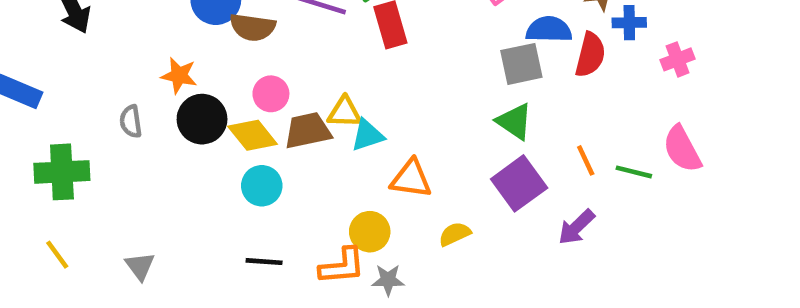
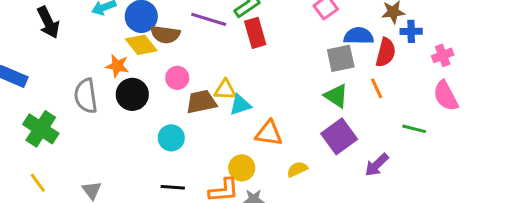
gray semicircle: (131, 121) -> (86, 96), size x1.6
yellow diamond: (253, 135) -> (141, 45), moved
pink semicircle: (682, 149) -> (446, 96), moved
orange line: (586, 160) -> (377, 88), moved
green cross: (62, 172) -> (41, 129), turned 36

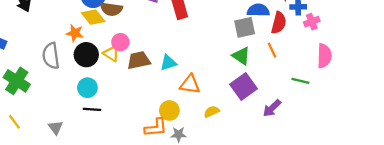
pink cross: (443, 55) -> (312, 22), moved
yellow triangle: (225, 90) -> (111, 54), moved, turned 30
pink semicircle: (446, 96) -> (324, 56), turned -150
cyan circle: (171, 138) -> (87, 88), moved
black line: (173, 187) -> (92, 109), moved

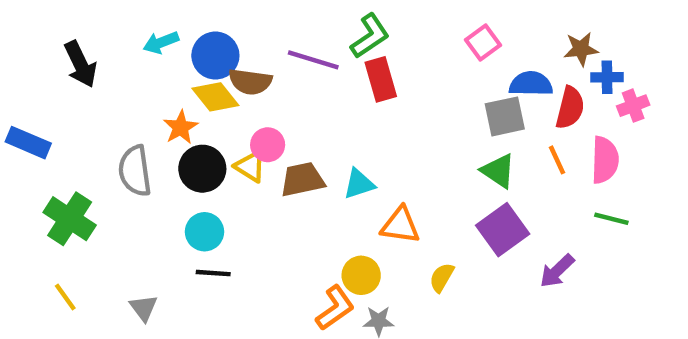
orange star: (75, 33) -> (181, 127), turned 30
pink semicircle: (324, 56) -> (605, 160), moved
yellow semicircle: (212, 112) -> (442, 277), turned -35
orange L-shape: (156, 128) -> (335, 308), turned -30

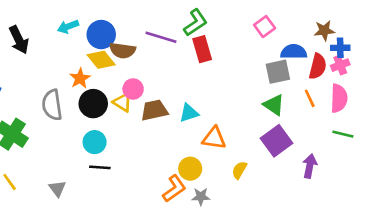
pink cross: (633, 106) -> (340, 65), moved
purple arrow: (557, 271) -> (310, 166), turned 145

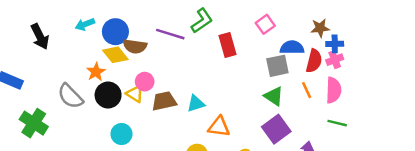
red rectangle: (202, 49) -> (227, 45), moved
gray semicircle: (52, 105) -> (70, 96), turned -36
cyan circle: (95, 142) -> (121, 134), moved

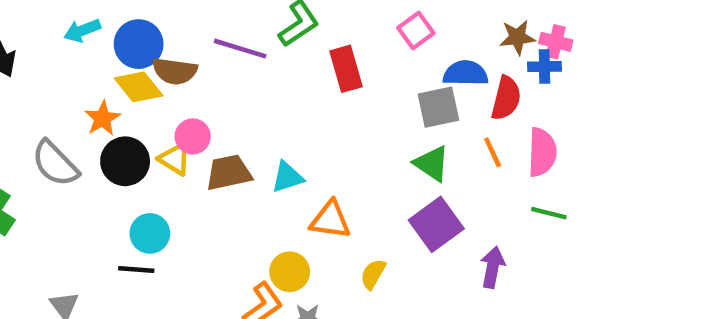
pink cross: (335, 60) -> (556, 42), moved, turned 35

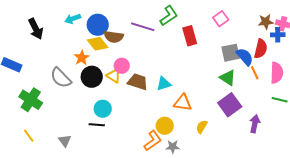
blue semicircle: (466, 73) -> (245, 57), moved, turned 48
brown trapezoid: (229, 173) -> (138, 82), turned 30

